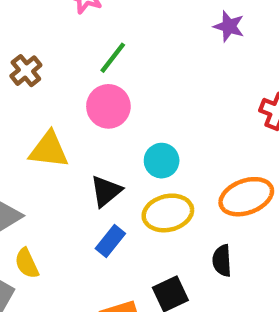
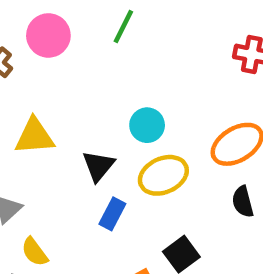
green line: (113, 58) -> (123, 27), moved
pink circle: (108, 106) -> (48, 35), moved
black semicircle: (222, 261) -> (243, 202), moved

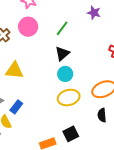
black triangle: (98, 166) -> (62, 54), moved
blue rectangle: (112, 214) -> (16, 107), moved

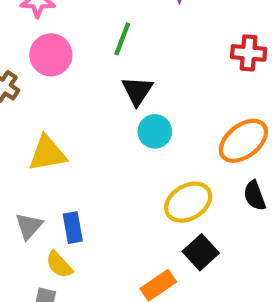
yellow ellipse: (69, 97) -> (188, 202), moved
blue rectangle: (16, 107) -> (73, 228), turned -32

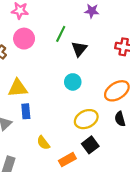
black triangle: (137, 91) -> (79, 49), moved
blue rectangle: (73, 228) -> (26, 111), moved
yellow semicircle: (59, 265) -> (43, 143), moved

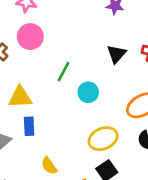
green line: (61, 34) -> (63, 72), moved
black triangle: (79, 49) -> (116, 54), moved

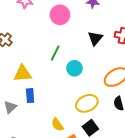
pink circle: (30, 37) -> (60, 15), moved
yellow semicircle: (49, 166) -> (57, 125), moved

